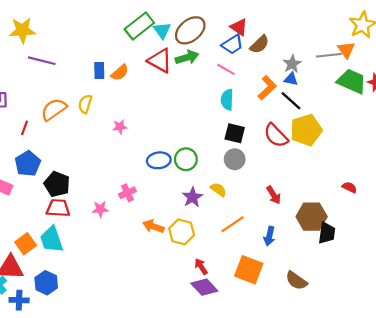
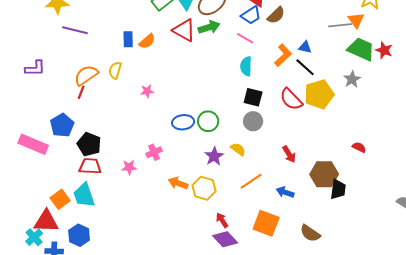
gray star: (292, 64) -> (352, 79), moved
red line: (24, 128) -> (81, 92), moved
blue arrow: (269, 236) -> (285, 192), turned 96

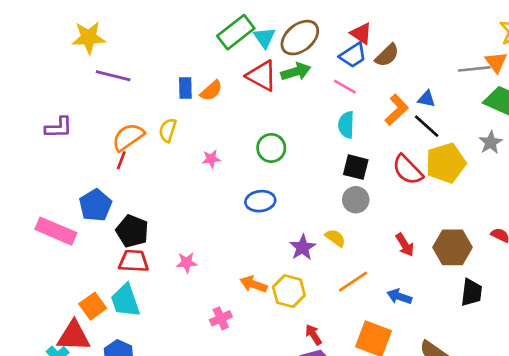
green circle: (208, 121) -> (271, 148), moved
pink cross: (154, 152) -> (221, 318), moved
brown hexagon: (324, 174) -> (452, 247), moved

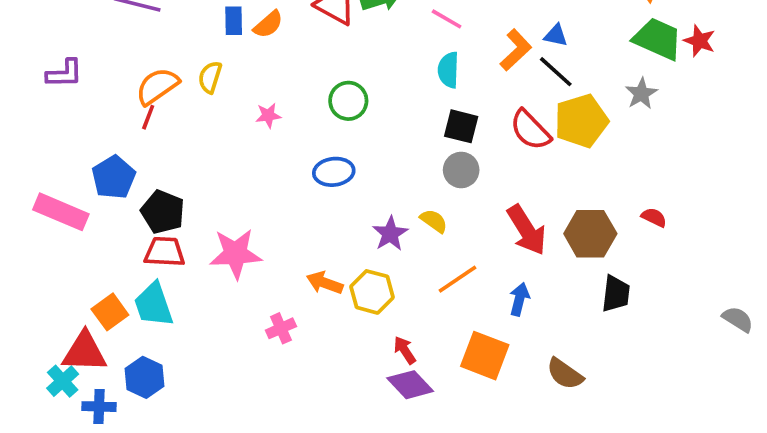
red arrow: (405, 245) -> (527, 230), size x1.6
pink star: (187, 262) -> (236, 254), size x1.8
blue arrow: (399, 297) -> (519, 299), turned 85

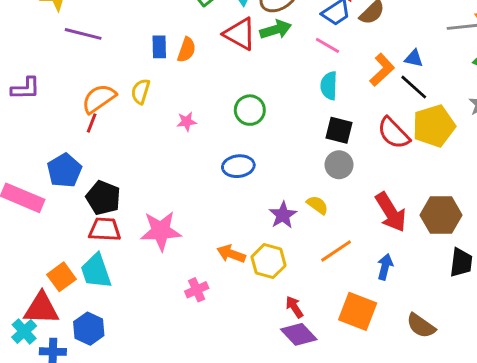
orange semicircle: (268, 24) -> (187, 50), turned -30

